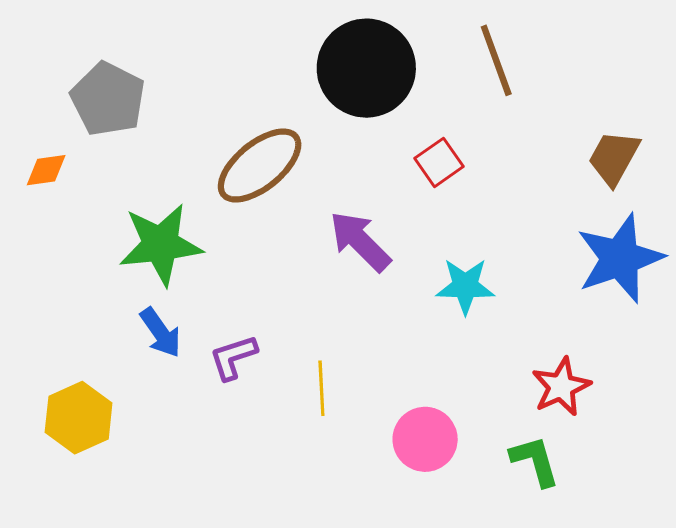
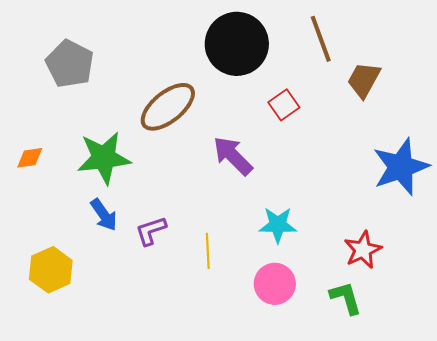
brown trapezoid: (614, 158) -> (364, 80), moved
orange diamond: (46, 170) -> (30, 158), moved
cyan star: (465, 286) -> (278, 225), moved

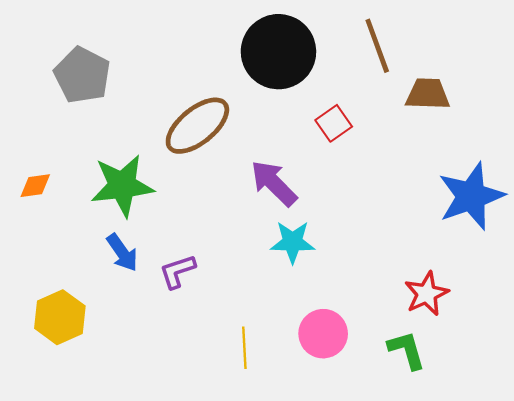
brown trapezoid: (364, 80) -> (428, 94), turned 63
cyan star: (278, 225) -> (293, 242), moved
yellow line: (208, 251) -> (244, 348), moved

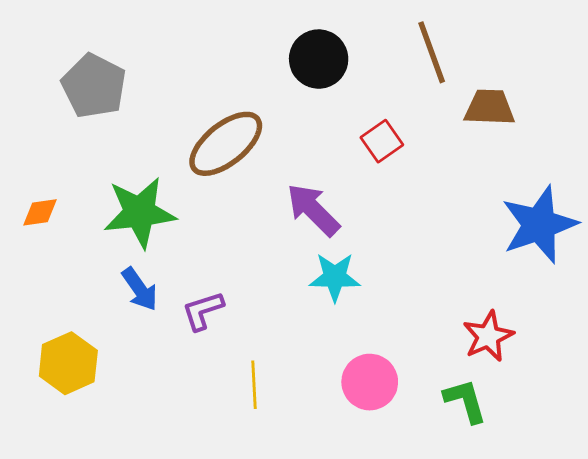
black circle: (278, 52) -> (319, 59), size x0.7
yellow line: (244, 348) -> (254, 385), moved

